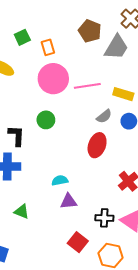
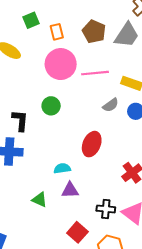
brown pentagon: (90, 31) -> (94, 32), moved
red ellipse: (97, 145) -> (92, 144), moved
green triangle: (22, 212) -> (40, 200), moved

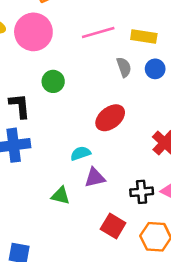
pink circle: (61, 64) -> (33, 32), moved
gray semicircle: (111, 105) -> (124, 67), turned -63
red ellipse: (92, 144) -> (110, 118), turned 40

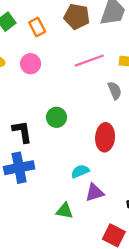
pink circle: (33, 32) -> (31, 64), size x0.6
green circle: (53, 81) -> (56, 117), moved
red ellipse: (110, 118) -> (105, 137), turned -44

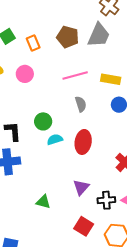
gray semicircle: (115, 91) -> (81, 104), moved
cyan semicircle: (80, 171) -> (55, 139), moved
purple triangle: (95, 193) -> (81, 187), moved, turned -36

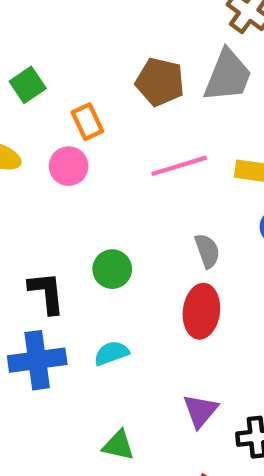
orange rectangle: (33, 43) -> (87, 122), moved
gray semicircle: (81, 104) -> (207, 251), moved
cyan semicircle: (55, 139) -> (111, 353), moved

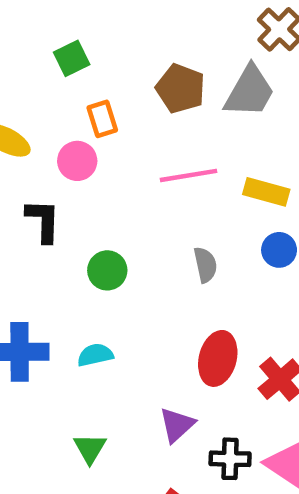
green square: (28, 85) -> (72, 58), moved
black L-shape: (47, 293) -> (43, 221), moved
red ellipse: (201, 311) -> (218, 358), moved
green triangle: (118, 445) -> (90, 448), turned 40

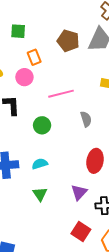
green square: (72, 58) -> (18, 31), turned 35
pink line: (188, 175) -> (61, 94), moved
green triangle: (90, 448) -> (40, 194), moved

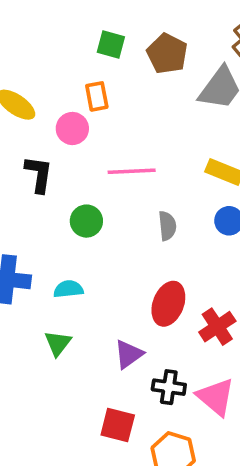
green square: (18, 31) -> (111, 45), moved
brown pentagon: (68, 41) -> (167, 54), moved
red square: (81, 231) -> (118, 425), turned -30

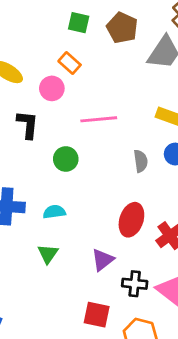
orange rectangle: (97, 96) -> (70, 63), turned -35
gray semicircle: (167, 226) -> (141, 161), moved

